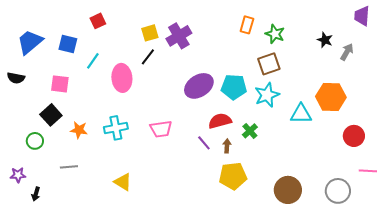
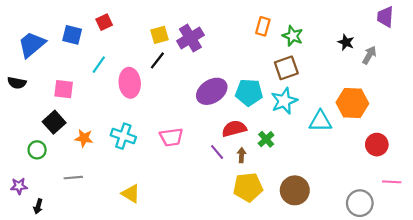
blue square: (68, 44) -> (72, 35), moved
cyan cross: (116, 128) -> (123, 136), turned 30
brown circle: (288, 190) -> (295, 190), moved

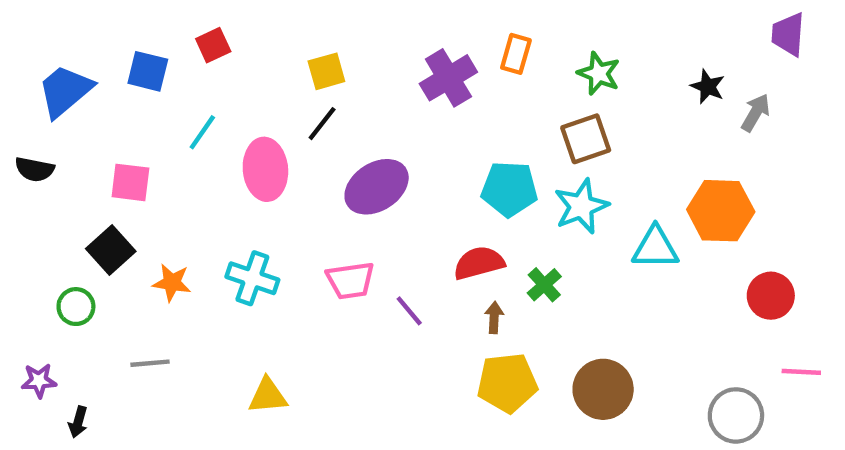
orange rectangle: (263, 26) -> (516, 54), moved
purple cross: (190, 38) -> (448, 78), moved
purple ellipse: (212, 91) -> (377, 187), moved
purple line: (217, 152) -> (409, 311), moved
yellow triangle: (131, 194) -> (268, 396), turned -36

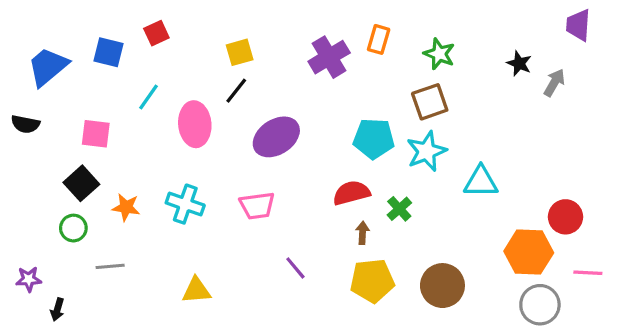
orange hexagon: (721, 211) -> (529, 252), moved
green circle: (76, 307) -> (73, 228), moved
purple line: (409, 311) -> (295, 268), moved

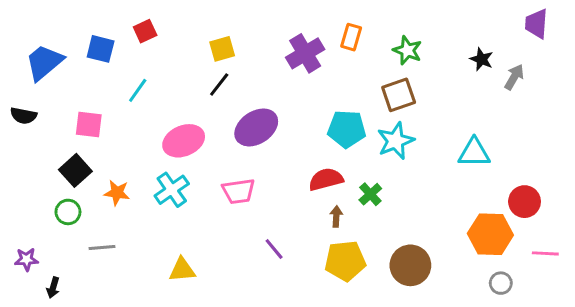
pink ellipse: (195, 124) -> (184, 141), moved, turned 72
cyan triangle: (481, 182) -> (474, 153), moved
cyan cross: (185, 204) -> (172, 190), turned 36
gray circle: (540, 305) -> (501, 283), size x0.6

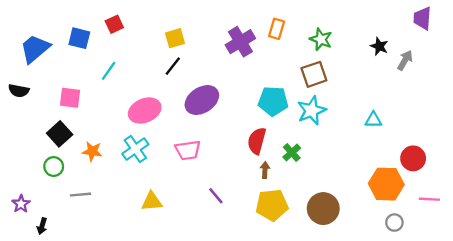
cyan triangle: (474, 153) -> (373, 120), size x0.7
red semicircle: (326, 179) -> (257, 141), turned -60
purple star: (26, 259) -> (21, 204), turned -30
yellow triangle: (182, 270) -> (152, 202), moved

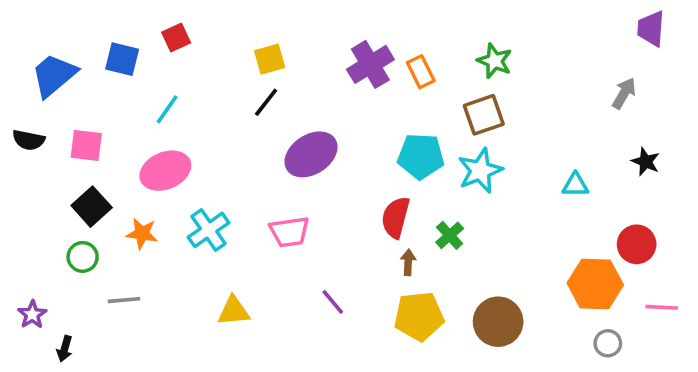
orange rectangle: (277, 29) -> (421, 72), moved, turned -42
black star: (379, 46) -> (646, 162), moved
pink square: (70, 98) -> (86, 145), moved
pink ellipse: (145, 111) -> (165, 171), moved

